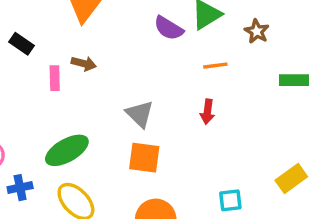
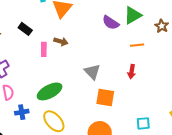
orange square: (144, 158) -> (105, 97), moved

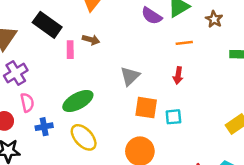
black rectangle: (25, 29) -> (47, 25), size x1.6
gray triangle: (92, 72) -> (130, 76), turned 30
cyan square: (143, 123) -> (173, 117), moved

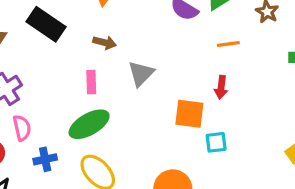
pink rectangle: (70, 50) -> (91, 82), moved
gray triangle: (130, 76) -> (141, 74), moved
orange square: (146, 108) -> (189, 114), moved

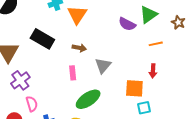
green ellipse: (89, 124) -> (88, 99), moved
cyan square: (216, 142) -> (144, 108), moved

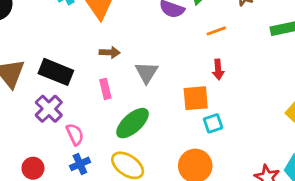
black rectangle: (42, 39) -> (56, 72), moved
purple cross: (20, 80) -> (49, 109), moved
pink semicircle: (32, 104) -> (75, 134), moved

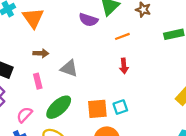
gray triangle: (147, 72) -> (69, 68), turned -42
orange square: (196, 98) -> (97, 109), moved
pink semicircle: (75, 134) -> (24, 115), moved, turned -112

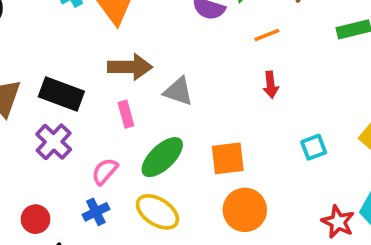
brown arrow: (41, 53) -> (130, 67), size x1.6
cyan square: (120, 107) -> (314, 147), moved

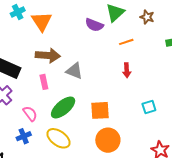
pink semicircle: (105, 171) -> (30, 114), turned 98

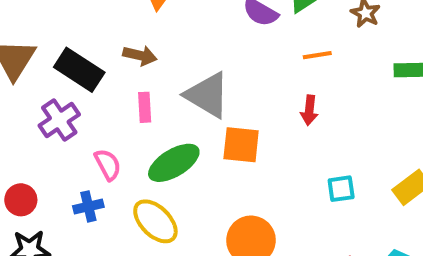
brown arrow: (48, 55) -> (140, 55), moved, size x0.7
gray triangle: (74, 71) -> (207, 95), size x1.4
orange square: (100, 110) -> (241, 145), moved

